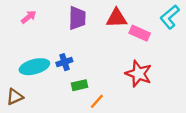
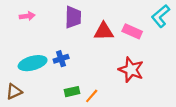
pink arrow: (29, 17) -> (27, 16), turned 32
red triangle: (117, 18) -> (104, 31), moved
green rectangle: (80, 85) -> (72, 92), moved

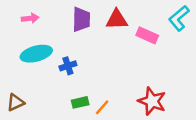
red triangle: (104, 31) -> (117, 19), moved
cyan ellipse: (33, 63) -> (36, 54), moved
red star: (131, 70) -> (152, 101), moved

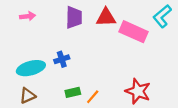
pink rectangle: (147, 35) -> (134, 32), size x1.4
cyan ellipse: (36, 54) -> (31, 68), moved
brown triangle: (15, 102) -> (28, 96), moved

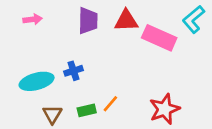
red star: (138, 91) -> (164, 109), turned 30
brown triangle: (28, 96) -> (52, 114), moved, turned -35
orange line: (93, 97) -> (110, 104), moved

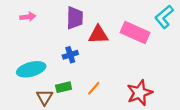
red triangle: (126, 21) -> (98, 35), moved
blue cross: (73, 71) -> (70, 55), moved
green rectangle: (87, 110) -> (64, 87), moved

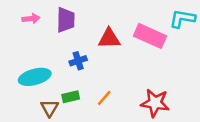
cyan L-shape: (164, 17) -> (182, 19), turned 50
purple trapezoid: (75, 18) -> (66, 20), moved
red star: (140, 93) -> (155, 103), turned 30

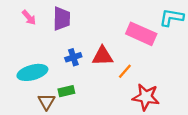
pink arrow: (31, 19) -> (29, 17), turned 56
red triangle: (109, 38) -> (103, 56), moved
orange line: (104, 98) -> (125, 71), moved

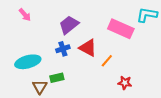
purple trapezoid: (62, 19) -> (69, 25), moved, turned -130
red triangle: (103, 56) -> (88, 48), turned 30
red star: (146, 97) -> (125, 83), size x0.6

